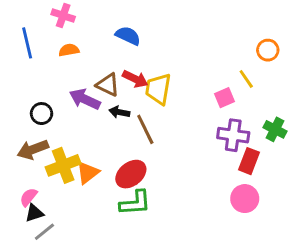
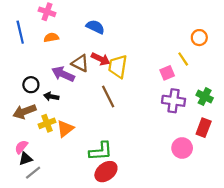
black arrow: (119, 112) -> (51, 97), moved
red rectangle: (249, 161) -> (204, 128), moved
yellow cross: (63, 165) -> (47, 123), size x0.7
red ellipse: (131, 174) -> (106, 172), moved

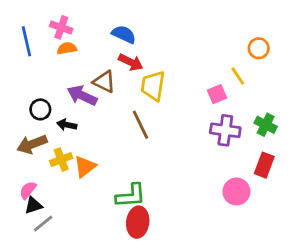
pink cross: (47, 12) -> (61, 27), moved
red arrow: (101, 59) -> (131, 62), moved
red ellipse: (106, 172) -> (138, 222), turned -45

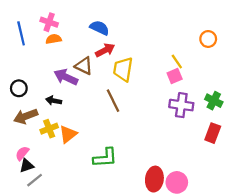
red arrow: (131, 62) -> (105, 50), turned -54
yellow line: (238, 76) -> (177, 61), moved
black circle: (40, 109) -> (19, 88), moved
pink circle: (236, 192) -> (177, 182), moved
red ellipse: (138, 222) -> (154, 179), moved

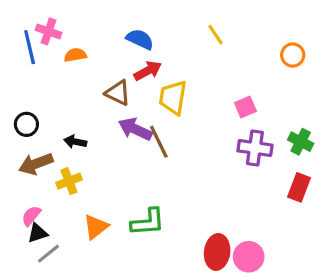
pink cross: (49, 22) -> (48, 31), moved
yellow line: (177, 61) -> (216, 35), moved
purple arrow: (66, 77) -> (135, 129), moved
orange triangle: (68, 134) -> (96, 227), moved

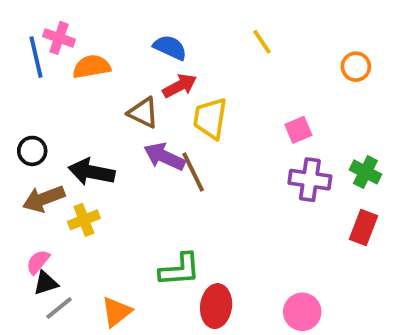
orange semicircle: (75, 55) -> (92, 67), size x1.4
black arrow: (75, 142) -> (92, 172), size x1.6
orange triangle: (96, 227) -> (116, 312), moved
red ellipse: (217, 252) -> (216, 306), moved

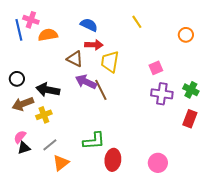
red arrow: (180, 86) -> (94, 45), turned 30
gray line: (59, 308) -> (50, 145), moved

